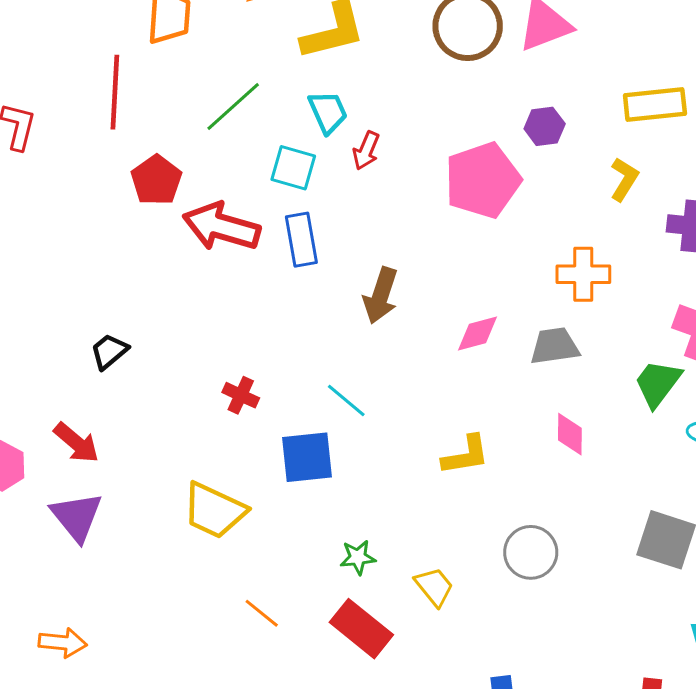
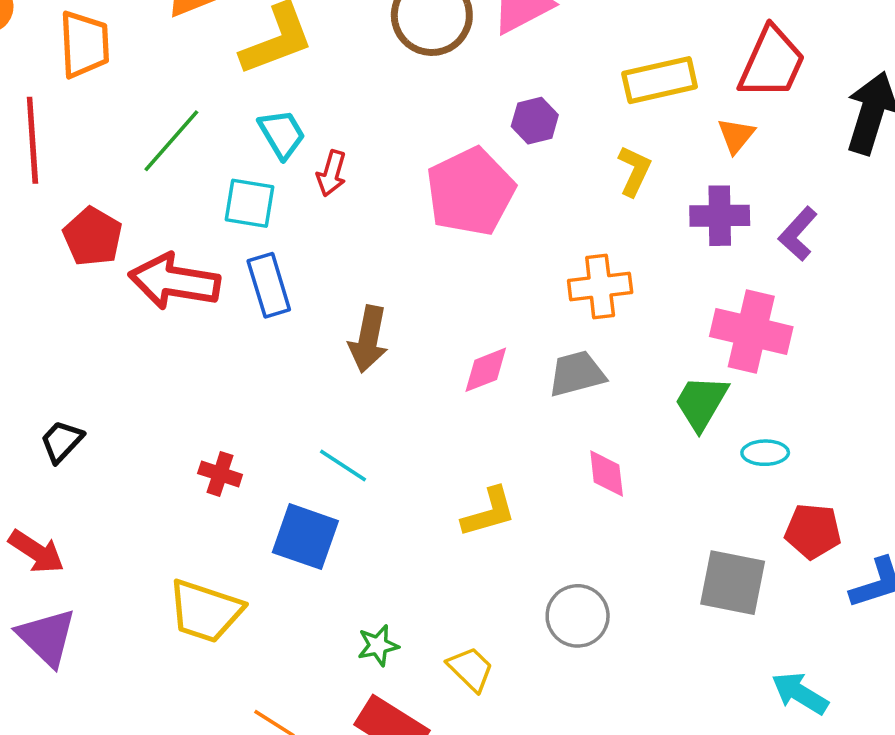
blue square: (307, 457) -> (305, 537), turned 32

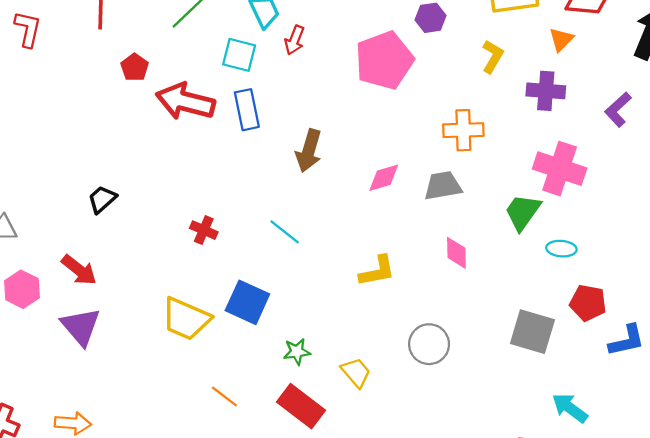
purple L-shape: (798, 234) -> (618, 109), moved
red pentagon: (93, 237) -> (135, 67), size x0.7
blue square: (305, 537) -> (247, 302), moved

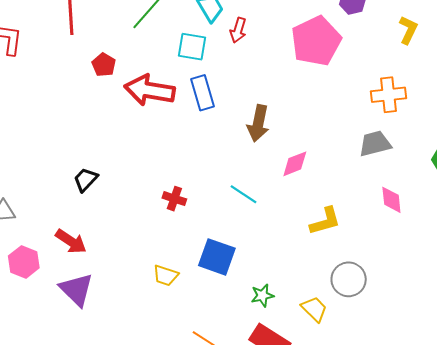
pink diamond: (384, 178) -> (295, 164), moved
yellow trapezoid: (186, 319) -> (166, 275), size x0.6
gray circle: (429, 344) -> (349, 279), moved

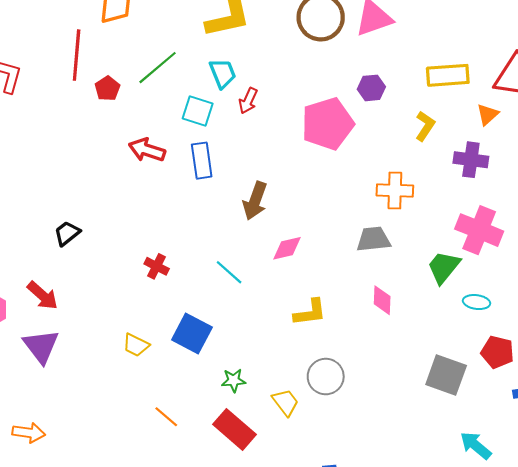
red pentagon: (104, 65) -> (108, 89), moved
red arrow: (150, 90) -> (147, 150), size x0.7

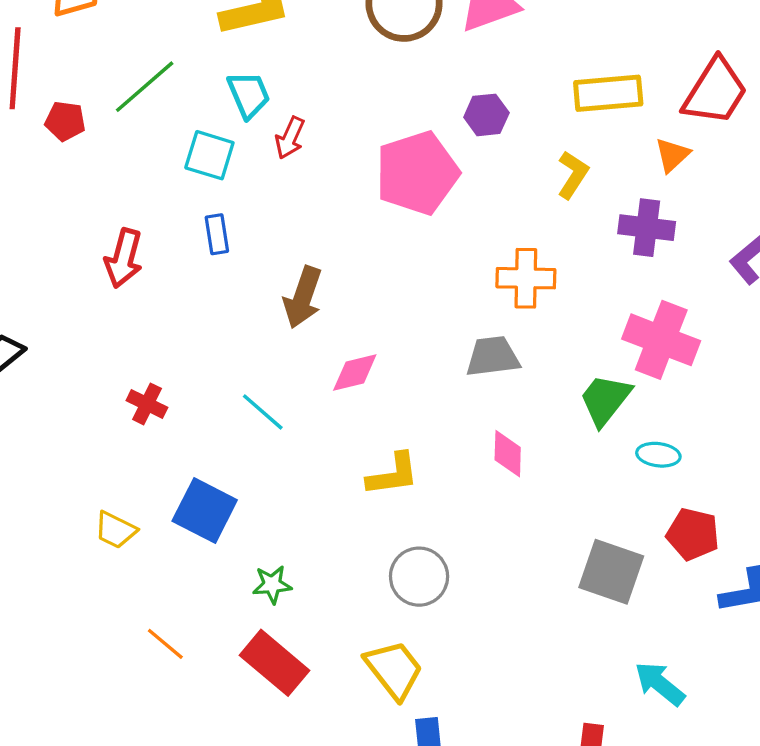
red pentagon: (108, 89) -> (65, 121), turned -30
red arrow: (147, 150) -> (124, 258), moved, turned -92
blue rectangle: (202, 161) -> (217, 234), size x0.7
yellow trapezoid: (286, 402) -> (394, 670), moved, size x1.4

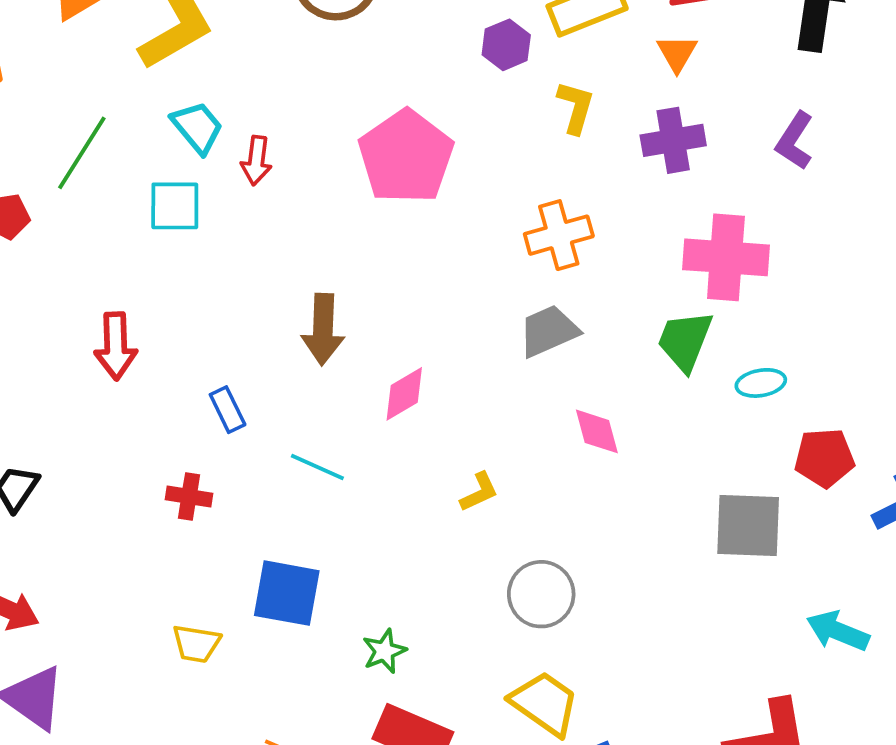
purple hexagon: (486, 115) -> (506, 45), moved
blue rectangle: (217, 234) -> (228, 410), moved
yellow L-shape: (393, 475) -> (479, 492), size x0.7

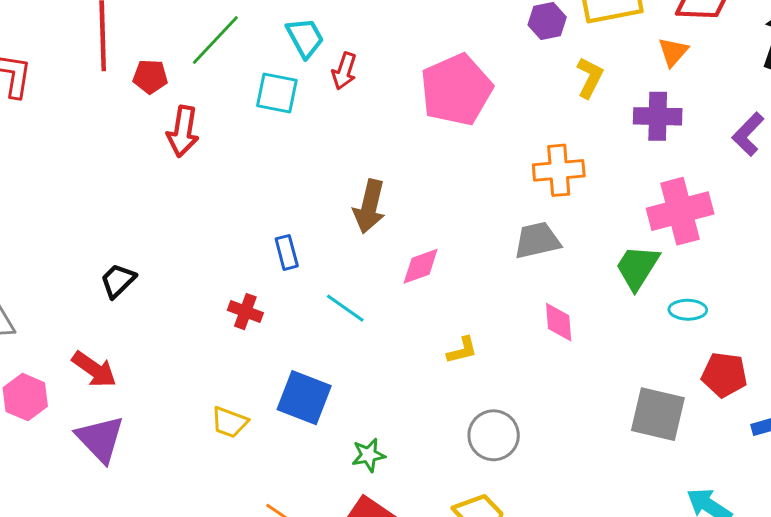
pink cross: (726, 257) -> (680, 211), turned -30
red arrow: (116, 346) -> (183, 131), moved

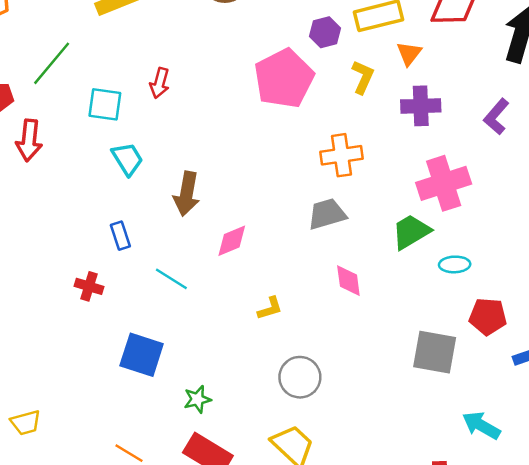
cyan trapezoid: (305, 38) -> (127, 159), moved
orange triangle: (673, 52) -> (409, 54), moved
pink pentagon: (456, 90) -> (284, 78), moved
green trapezoid: (637, 267) -> (411, 232), turned 30
yellow trapezoid: (230, 422) -> (26, 423), moved, turned -32

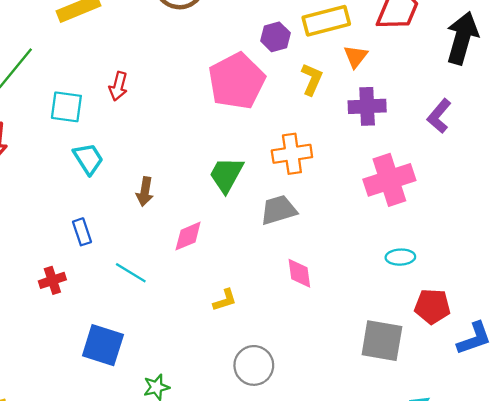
brown arrow: (187, 194) -> (145, 192), size x0.7
green trapezoid: (411, 232) -> (226, 175), moved, turned -30
red cross: (89, 286) -> (52, 280), turned -35

